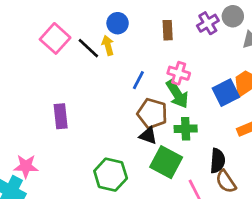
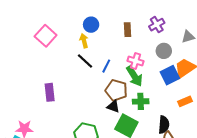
gray circle: (233, 16) -> (164, 51), moved
black line: (88, 48) -> (85, 61), moved

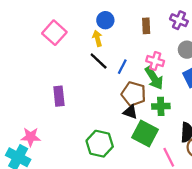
purple cross: (157, 25) -> (179, 20), turned -35

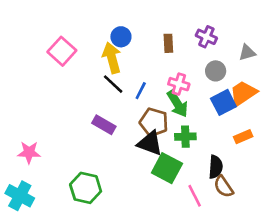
yellow arrow: (97, 38) -> (112, 58), size x1.6
purple rectangle: (59, 96) -> (104, 125), moved, turned -54
black triangle: (130, 112) -> (150, 143), size x1.5
pink star: (31, 137) -> (29, 152), moved
green hexagon: (100, 144) -> (86, 188), moved

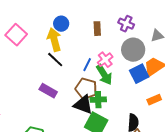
gray circle: (216, 71) -> (133, 50), size x1.5
pink cross: (179, 84) -> (105, 60), turned 35
blue line: (141, 91) -> (87, 65), moved
green cross: (185, 137) -> (98, 100), moved

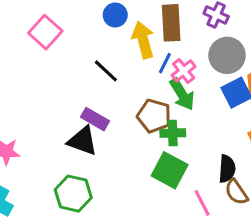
brown rectangle: (97, 29) -> (171, 23), size x1.6
yellow arrow: (54, 40) -> (143, 40), moved
blue line: (87, 65) -> (165, 63), moved
black triangle: (83, 105) -> (83, 141), moved

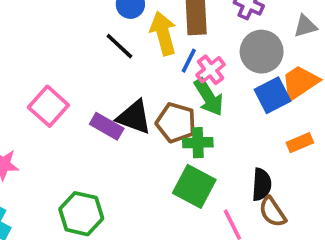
pink square: (45, 32) -> (48, 106), moved
black line: (106, 71) -> (119, 46), moved
black triangle: (83, 141) -> (134, 117), moved

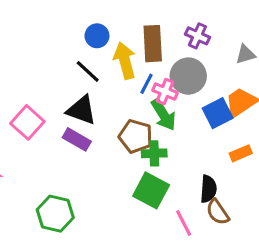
gray circle: (262, 52) -> (188, 76), moved
pink cross: (211, 70) -> (165, 91), turned -30
black triangle: (134, 117) -> (82, 110), moved

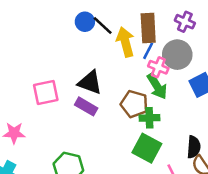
blue circle: (97, 36) -> (85, 22), moved
black line: (88, 71) -> (103, 26), moved
blue line: (146, 84) -> (148, 51), moved
pink square: (27, 122) -> (46, 93), turned 36

